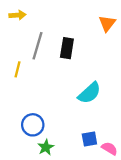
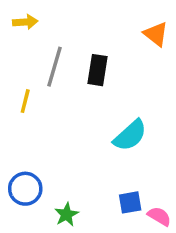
orange triangle: (107, 23) -> (156, 34), turned -30
blue circle: (33, 125) -> (25, 189), moved

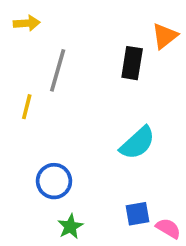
orange triangle: (156, 34) -> (165, 36), turned 44
black rectangle: (97, 70) -> (132, 63), moved
blue circle: (25, 189) -> (54, 181), moved

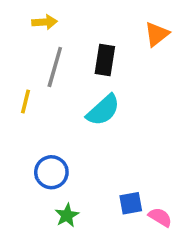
yellow arrow: (27, 23) -> (44, 22), moved
black rectangle: (132, 63) -> (105, 60), moved
cyan semicircle: (137, 143) -> (103, 110), moved

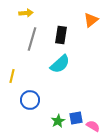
yellow line: (26, 101) -> (12, 76), moved
green star: (67, 215) -> (58, 121), moved

